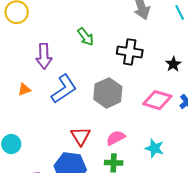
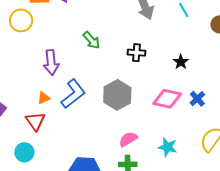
black cross: (130, 52) -> (136, 53), size x0.7
orange triangle: (24, 89) -> (44, 98), moved
red triangle: (80, 136) -> (35, 121), moved

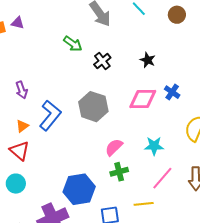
green arrow: (91, 40) -> (73, 44), moved
black cross: (136, 53) -> (102, 61), turned -30
purple arrow: (51, 62) -> (21, 90), size x0.7

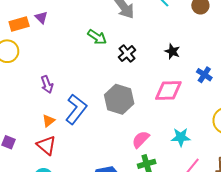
purple triangle: (18, 23) -> (41, 17), turned 32
blue cross: (172, 92) -> (204, 75), moved

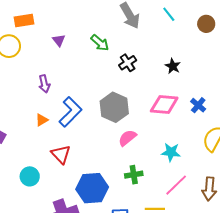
purple triangle: (41, 17) -> (59, 40), moved
blue cross: (204, 75) -> (198, 105), moved
pink semicircle: (141, 139) -> (127, 138), moved
red triangle: (46, 145) -> (61, 154), moved

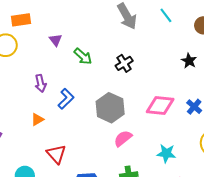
green arrow: (100, 43) -> (83, 56), moved
black star: (173, 66) -> (189, 61), moved
blue L-shape: (70, 112) -> (66, 99), moved, size x0.7

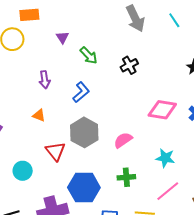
blue L-shape: (66, 99) -> (81, 92), moved
gray hexagon: (110, 108) -> (84, 132), moved
orange triangle: (37, 119) -> (39, 115), turned 48

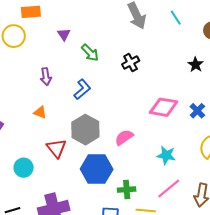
green cross: (126, 177) -> (127, 190), moved
blue hexagon: (84, 187) -> (97, 169), moved

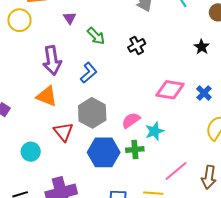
purple arrow: (46, 77) -> (52, 60), size x1.6
orange triangle: (40, 112) -> (47, 96), size x1.6
cyan star: (166, 155) -> (155, 131), moved, turned -30
green cross: (127, 190) -> (135, 149), moved

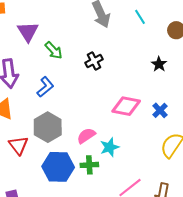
purple triangle: (70, 18) -> (28, 32), size x1.6

